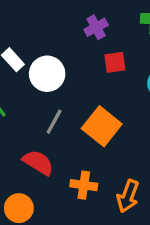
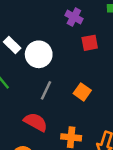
purple cross: (96, 27) -> (74, 17), turned -30
orange square: (102, 126) -> (82, 92), size x0.6

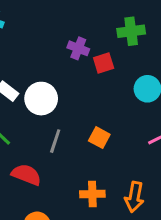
red square: (90, 43) -> (104, 63), moved
red semicircle: (36, 122) -> (26, 175), moved

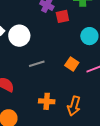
orange square: (99, 138) -> (72, 64), moved
gray line: (55, 141) -> (37, 64), moved, turned 49

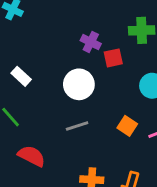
white circle: (19, 36) -> (79, 84), moved

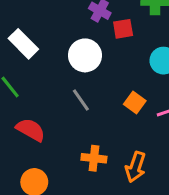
white rectangle: (21, 76) -> (23, 44), size x1.4
gray line: (77, 126) -> (81, 100), turned 70

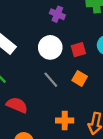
red square: (123, 29) -> (78, 50), moved
orange square: (135, 102) -> (80, 78), moved

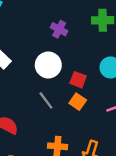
red square: (78, 50) -> (78, 80), moved, turned 32

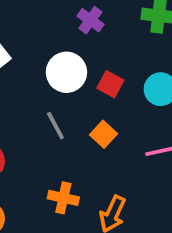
red square: (78, 80) -> (110, 84), moved

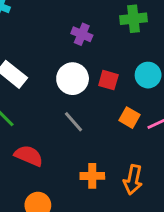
orange square: (103, 134) -> (130, 118), moved

